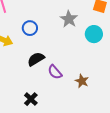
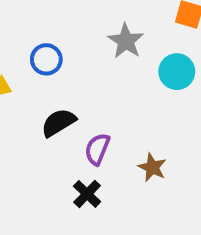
purple semicircle: (55, 72) -> (97, 149), turned 63
black cross: (31, 99) -> (87, 194), moved

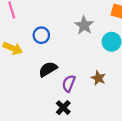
brown star: (152, 167) -> (98, 78), moved

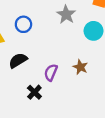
black semicircle: (48, 69) -> (18, 60), moved
black cross: (63, 108) -> (34, 92), moved

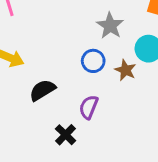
blue circle: (23, 24) -> (93, 61), moved
brown star: (80, 67) -> (125, 70), moved

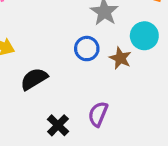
purple semicircle: (89, 107) -> (98, 114), moved

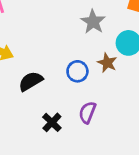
blue circle: (87, 49) -> (77, 71), moved

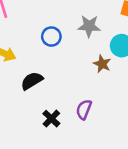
gray star: (93, 22) -> (89, 26), turned -30
blue circle: (77, 71) -> (51, 37), moved

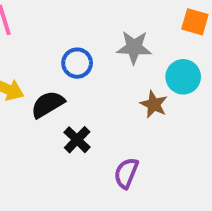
black semicircle: (32, 81) -> (48, 104), moved
black cross: (51, 119) -> (77, 140), moved

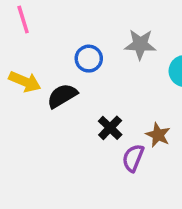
brown star: (154, 104) -> (158, 135), moved
black cross: (77, 140) -> (110, 128), moved

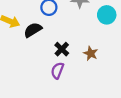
purple semicircle: (133, 158) -> (57, 71), moved

